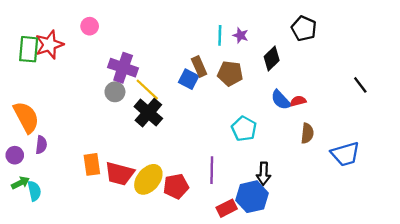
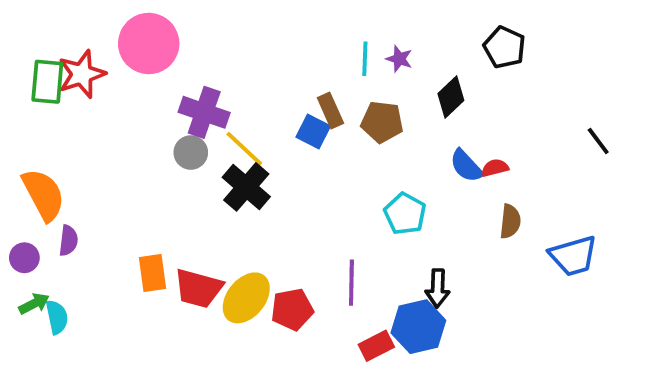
pink circle: (90, 26) -> (149, 43), size x2.0

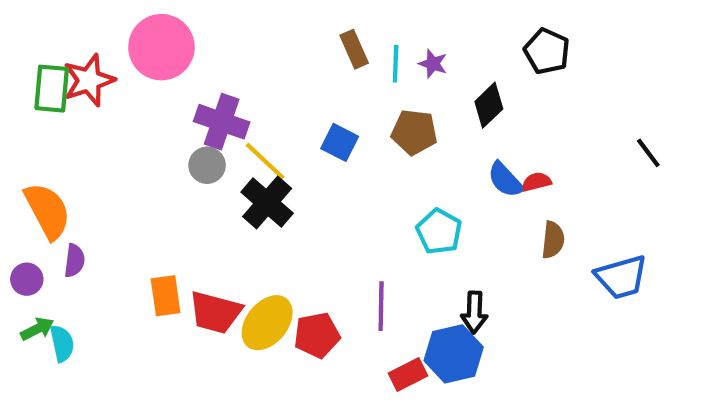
brown rectangle: (330, 110) -> (354, 49), moved

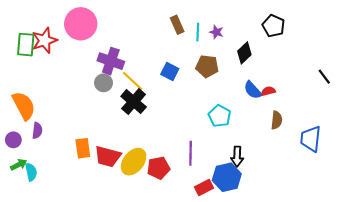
blue trapezoid: (621, 277) -> (311, 139), turned 112

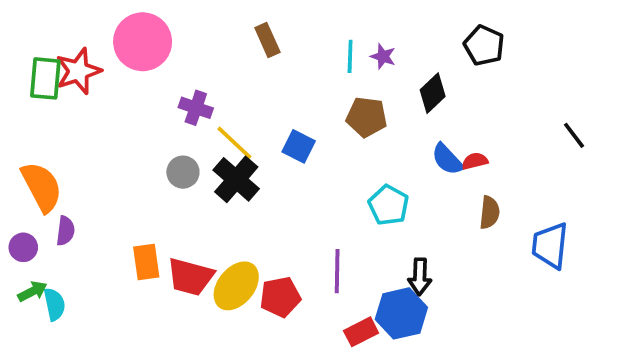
brown rectangle: (177, 25) -> (267, 40), moved
purple cross: (111, 61) -> (196, 108), size x0.7
blue square: (170, 71) -> (299, 146), moved
gray circle: (104, 83) -> (183, 172), moved

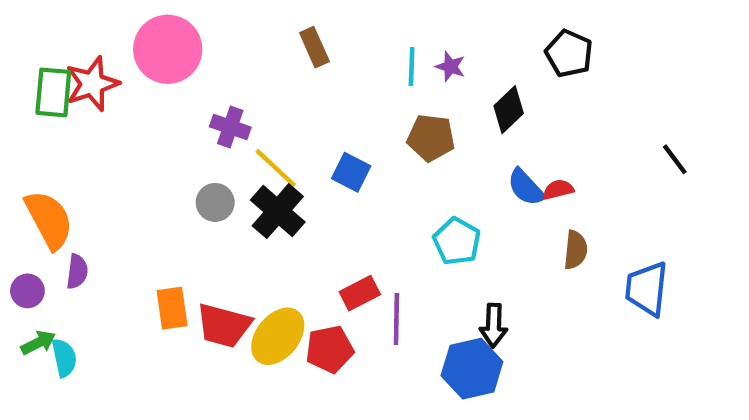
red rectangle: (361, 332) -> (360, 293), moved

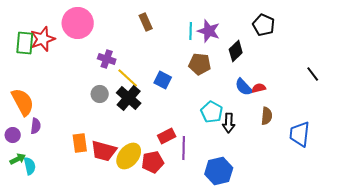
purple star: (450, 67) -> (209, 31), size x1.6
black arrow: (494, 325) -> (229, 123), moved

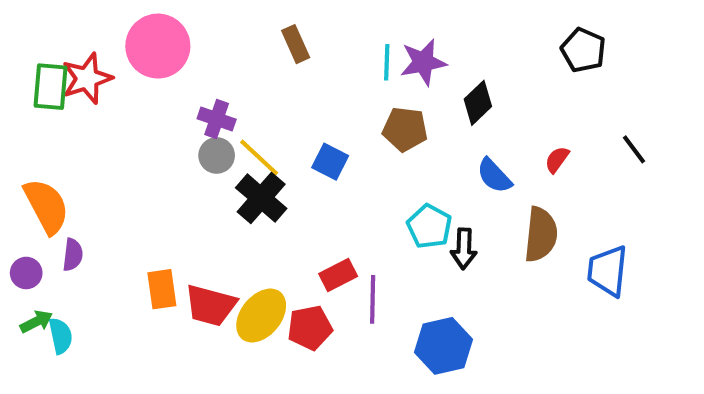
black pentagon: (264, 25) -> (583, 50), moved
purple star: (209, 31) -> (423, 62), turned -30
red semicircle: (259, 88) -> (557, 160), moved, turned -40
gray circle: (100, 94) -> (217, 155), moved
brown semicircle: (267, 116) -> (541, 234), size x1.5

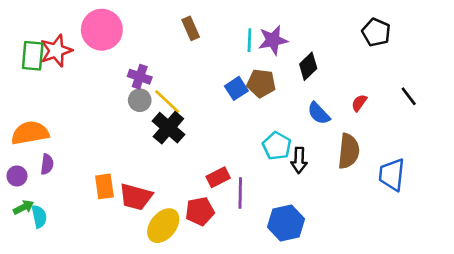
blue square: (330, 162) -> (236, 88), moved, turned 30
orange semicircle: (46, 206) -> (30, 133), turned -72
yellow ellipse: (261, 316) -> (163, 226), moved

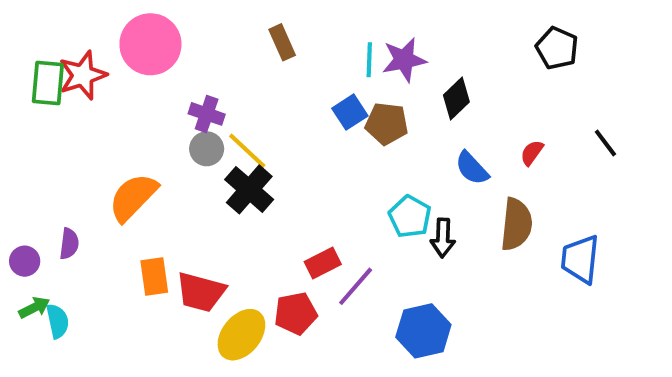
blue square: (236, 88) -> (350, 112), moved
orange semicircle: (30, 133) -> (133, 197), moved, turned -36
purple line: (240, 193) -> (356, 286), turned 40

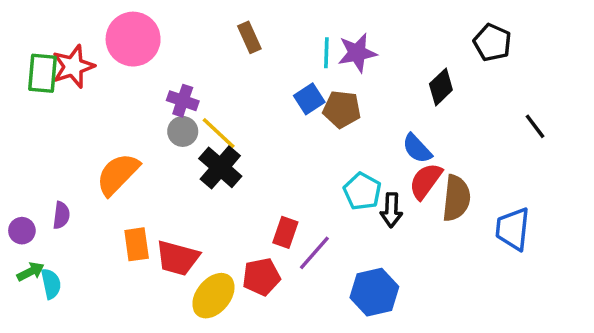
black diamond: (456, 98) -> (441, 87), moved
red semicircle: (532, 153) -> (426, 181), moved, size x1.6
red rectangle: (323, 263) -> (285, 232), turned -44

